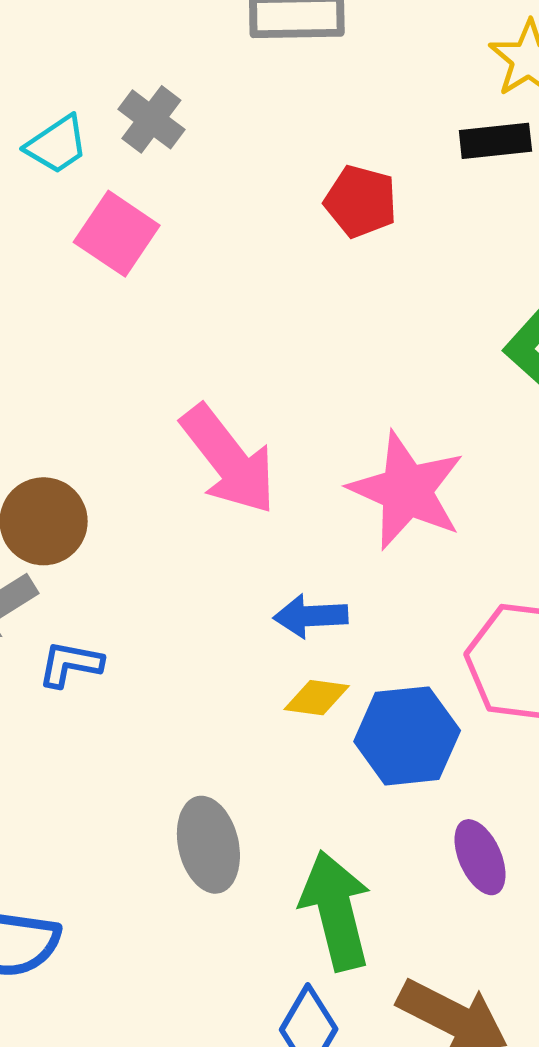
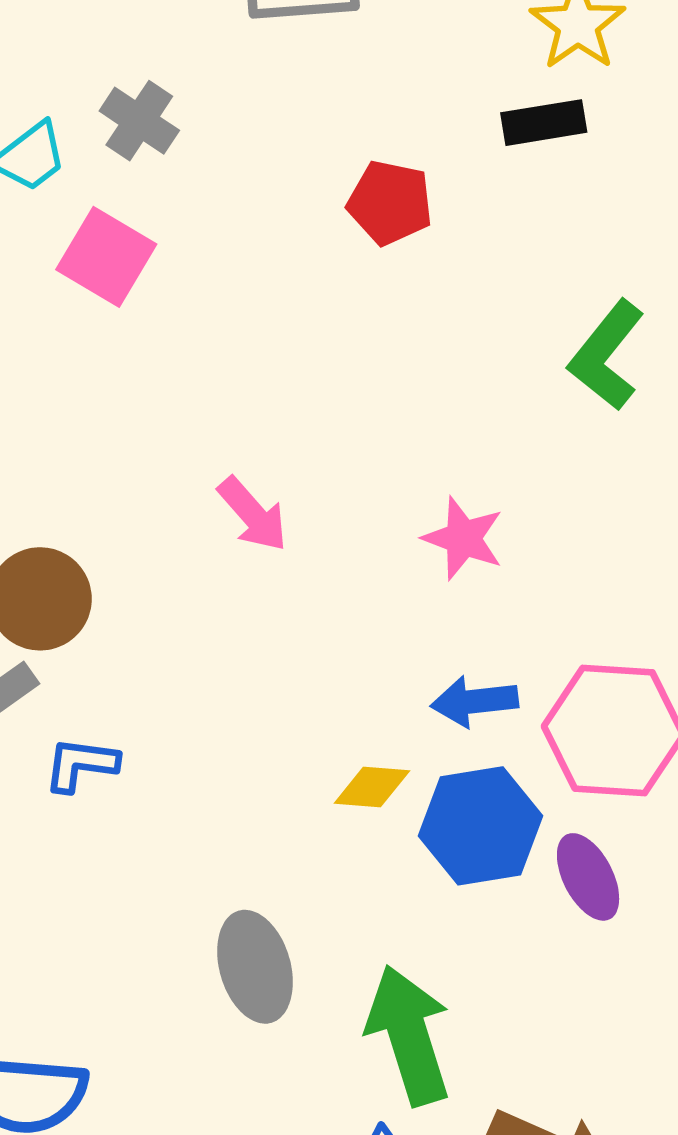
pink arrow: (229, 460) -> (253, 514), size x0.6
pink star: (407, 491) -> (463, 538), size x0.6
blue arrow: (311, 616) -> (474, 701), moved
purple ellipse: (480, 857) -> (588, 877), moved

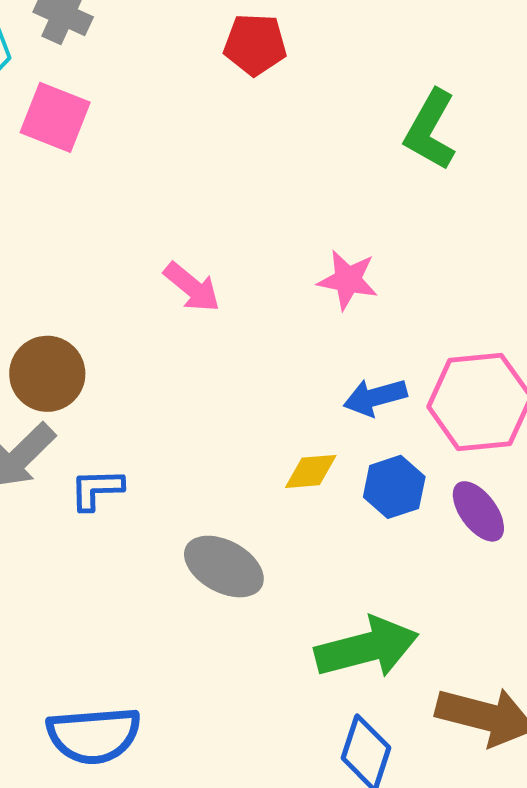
blue hexagon: (481, 826) -> (394, 487), size x0.7
gray ellipse: (255, 967) -> (224, 567), moved, turned -36
green arrow: (409, 1035) -> (367, 648), turned 102

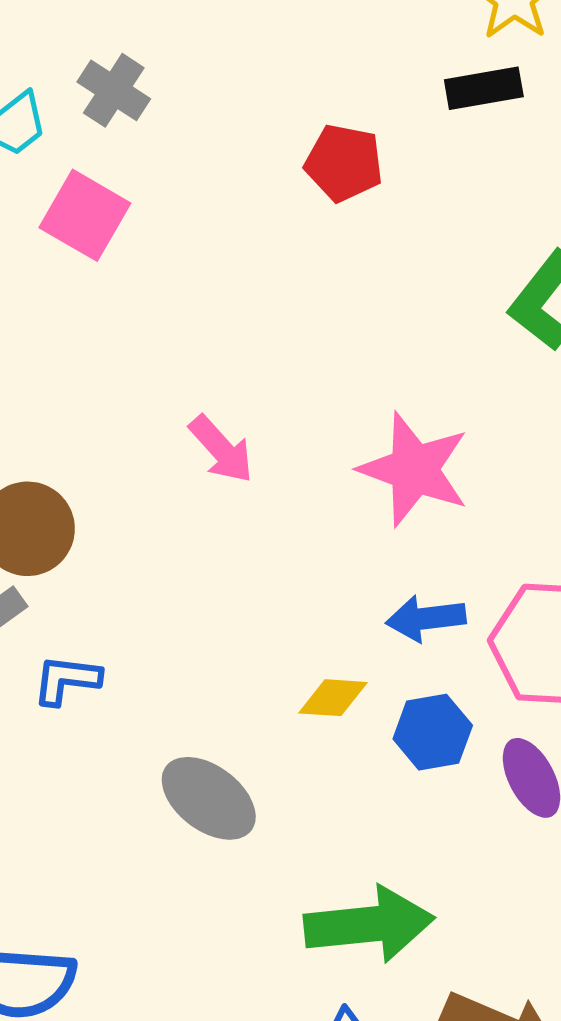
pink star: (348, 280) -> (414, 469), size x1.5

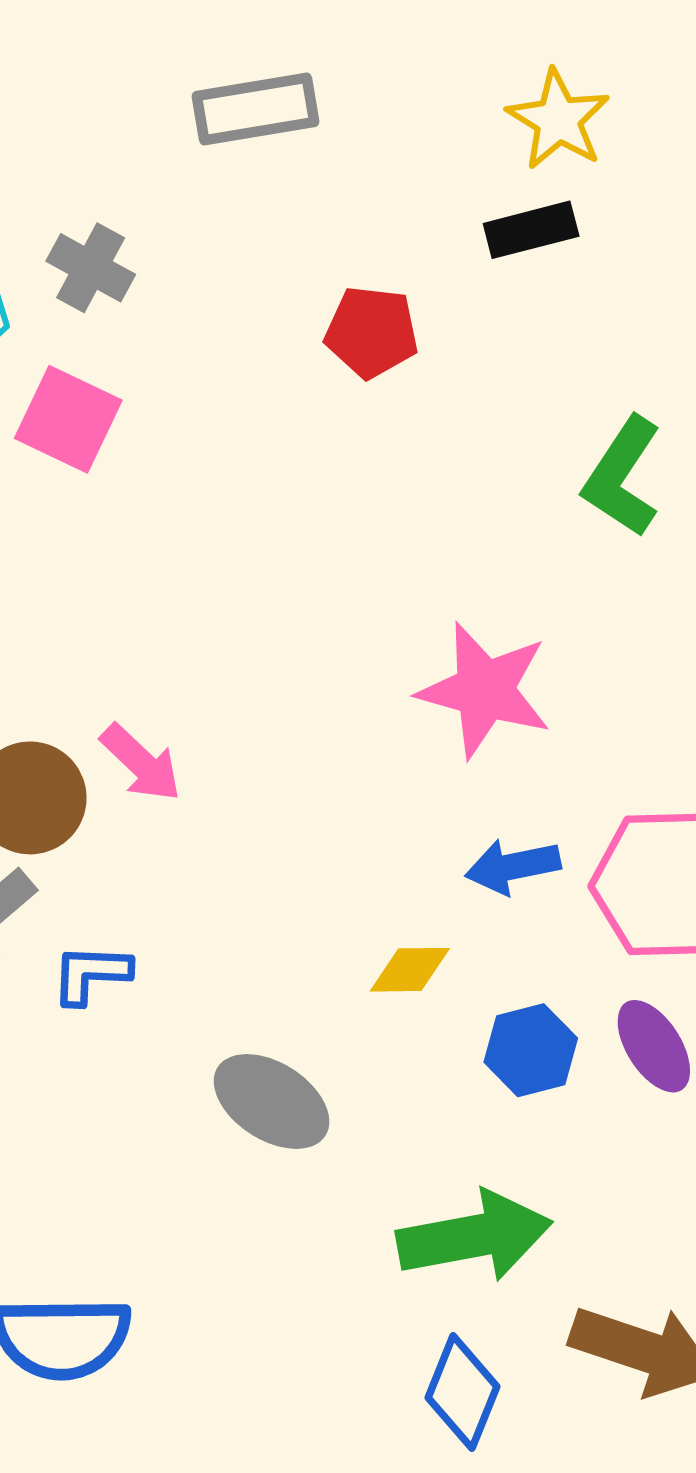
pink arrow: (221, 449) -> (141, 763), moved
blue hexagon: (433, 732) -> (531, 1050), moved

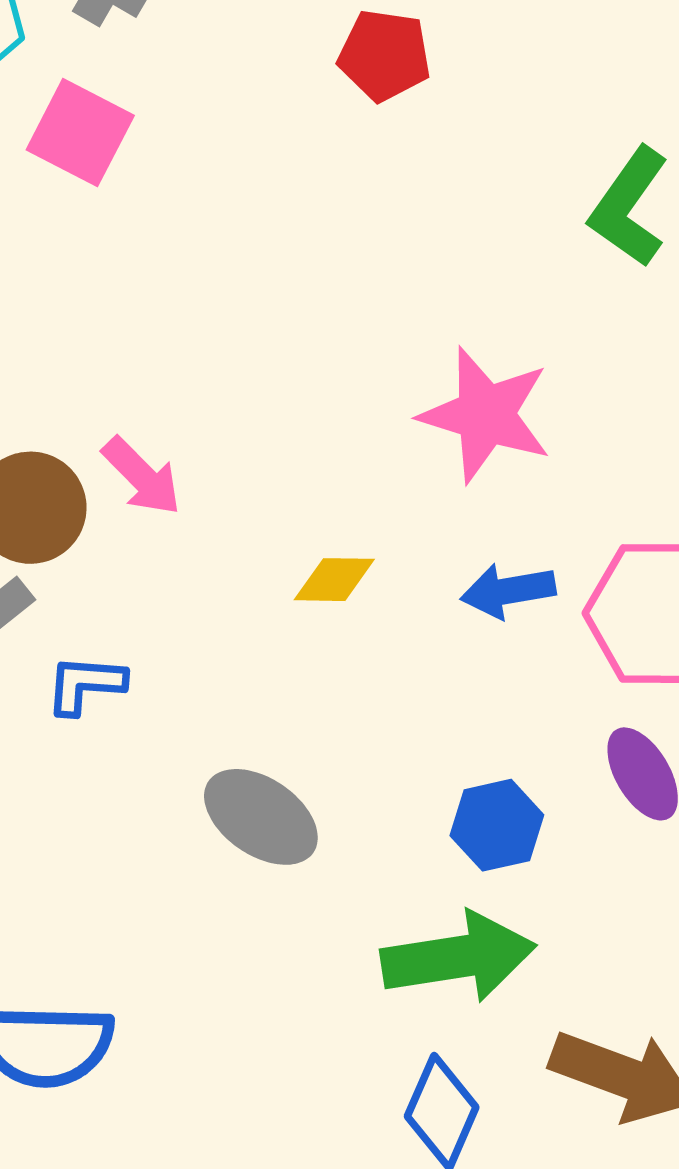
yellow diamond: (410, 970) -> (334, 580), moved
blue hexagon: (531, 1050) -> (497, 825), moved

